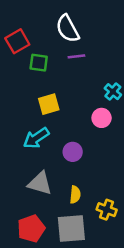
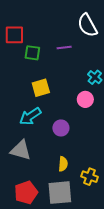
white semicircle: (68, 29) -> (87, 25), moved
red square: (17, 41) -> (14, 35), turned 30
gray triangle: (40, 183) -> (21, 150), moved

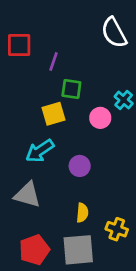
purple line: (64, 48) -> (54, 61), moved, turned -64
green square: (32, 53) -> (71, 89), moved
pink circle: (85, 99) -> (100, 118), moved

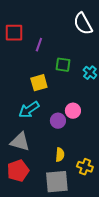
green square: (71, 89) -> (63, 65), moved
pink circle: (100, 118) -> (73, 111), moved
red pentagon: (34, 250) -> (18, 171), moved

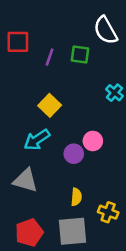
green square: (63, 65) -> (80, 54), moved
yellow square: (39, 83) -> (50, 105), turned -30
red pentagon: (18, 171) -> (29, 233), moved

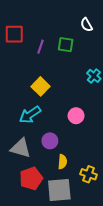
white semicircle: (106, 30) -> (86, 25), size x0.6
purple circle: (74, 154) -> (50, 141), moved
red pentagon: (29, 233) -> (31, 178), moved

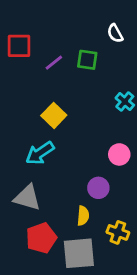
purple line: (40, 47) -> (54, 63), turned 32
pink circle: (76, 116) -> (119, 154), moved
purple circle: (50, 141) -> (98, 188), moved

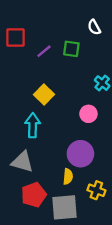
cyan arrow: (40, 153) -> (33, 125), turned 125
pink circle: (119, 154) -> (88, 114), moved
purple circle: (98, 188) -> (80, 154), size x1.5

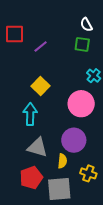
green square: (71, 49) -> (82, 44), moved
pink circle: (88, 114) -> (81, 104), size x1.6
gray triangle: (22, 162) -> (37, 147), moved

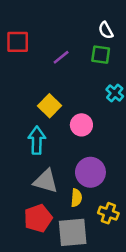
purple line: (41, 46) -> (61, 57), moved
pink circle: (81, 104) -> (81, 125), moved, size x0.7

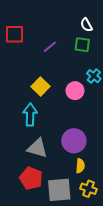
pink circle: (81, 125) -> (75, 91), moved
yellow semicircle: (76, 198) -> (80, 166), moved
yellow cross: (108, 213) -> (89, 189), moved
red pentagon: (38, 218) -> (31, 178), turned -30

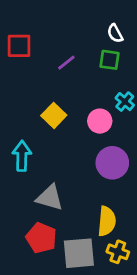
cyan arrow: (30, 115) -> (22, 156), moved
purple circle: (74, 141) -> (112, 163), moved
yellow semicircle: (80, 166) -> (107, 221), size x1.5

